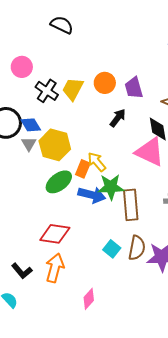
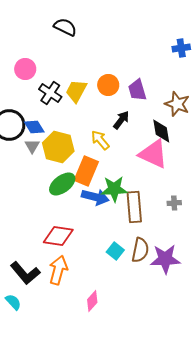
yellow arrow: (97, 162) -> (100, 140), moved
orange rectangle: (83, 169) -> (86, 171), size x1.6
black L-shape: (22, 271) -> (25, 273), size x1.4

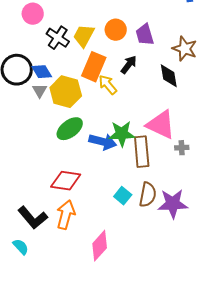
pink triangle: (153, 154) -> (161, 125), moved
orange rectangle: (86, 171) -> (94, 67), moved
pink diamond: (92, 301) -> (100, 246), size x1.4

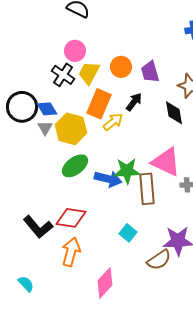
pink circle: (33, 14) -> (75, 51), moved
yellow arrow: (108, 85) -> (113, 122), turned 90
brown semicircle: (148, 195) -> (159, 260), moved, turned 45
black L-shape: (33, 218) -> (38, 227), moved

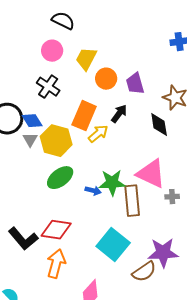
pink circle: (75, 51) -> (52, 51), moved
yellow trapezoid: (89, 73) -> (86, 59), moved
blue arrow: (108, 179) -> (93, 191), size x0.6
cyan square: (128, 233) -> (113, 245), size x1.8

